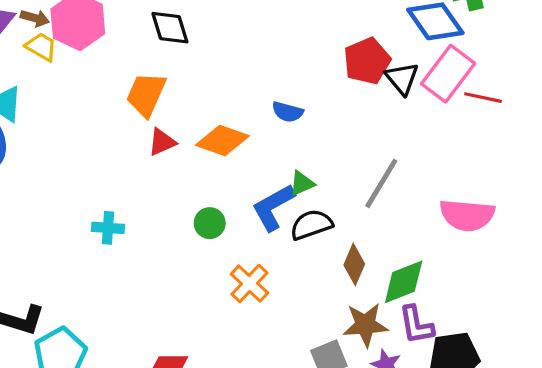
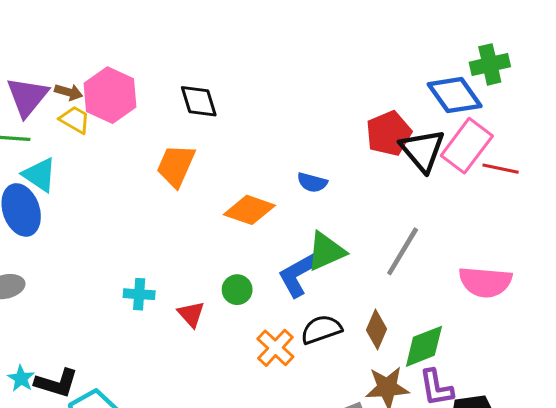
black triangle: (402, 78) -> (422, 150), size x1.4
red triangle: (162, 142) -> (191, 314), moved, turned -48
green triangle: (302, 183) -> (326, 251), size x1.6
black semicircle: (311, 225) -> (321, 329), moved

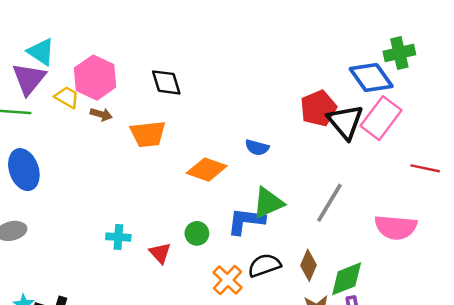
brown arrow: (69, 92) -> (101, 114), moved
orange trapezoid: (176, 166) -> (148, 134), turned -120
red line: (501, 169) -> (425, 168), moved
cyan triangle: (40, 175) -> (41, 52), moved
blue L-shape: (298, 274) -> (246, 221), turned 36

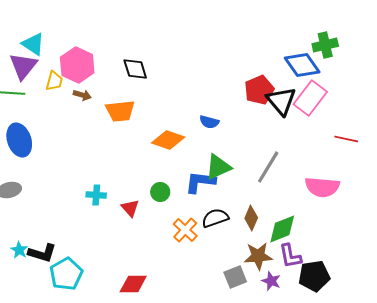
yellow trapezoid: (67, 97) -> (54, 81), turned 75

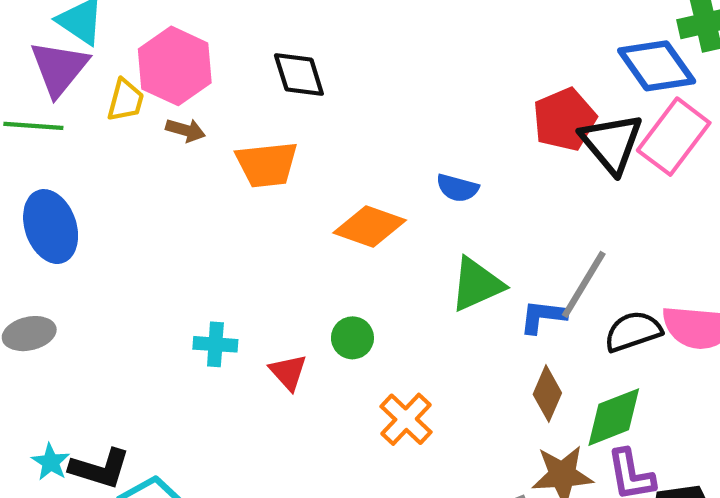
blue L-shape: (200, 182) -> (543, 316), moved, size x0.7
black semicircle: (215, 218) -> (633, 331), moved

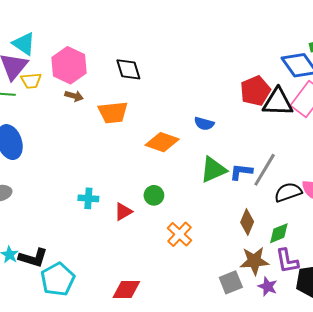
yellow trapezoid: (126, 100) -> (31, 81), moved, turned 70
black triangle: (612, 143) -> (278, 102), turned -48
blue L-shape: (543, 316) -> (241, 172), moved
red triangle: (288, 372) -> (123, 212), turned 42
green diamond: (614, 417) -> (279, 233), size x0.7

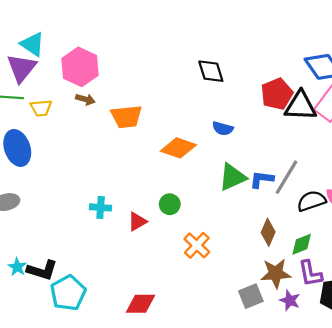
black diamond: (128, 69) -> (211, 71), moved
yellow trapezoid: (31, 81) -> (41, 108), moved

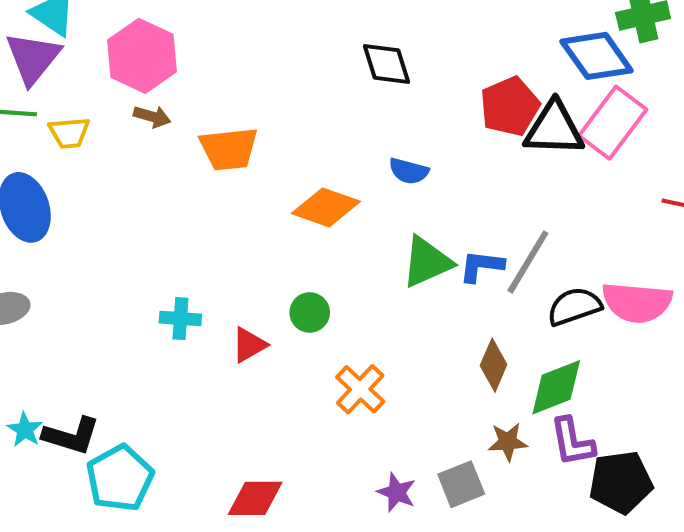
green diamond: (302, 244) -> (556, 387), size x1.4
brown star: (276, 273) -> (508, 442), size x0.7
purple star: (290, 300) -> (397, 492), moved

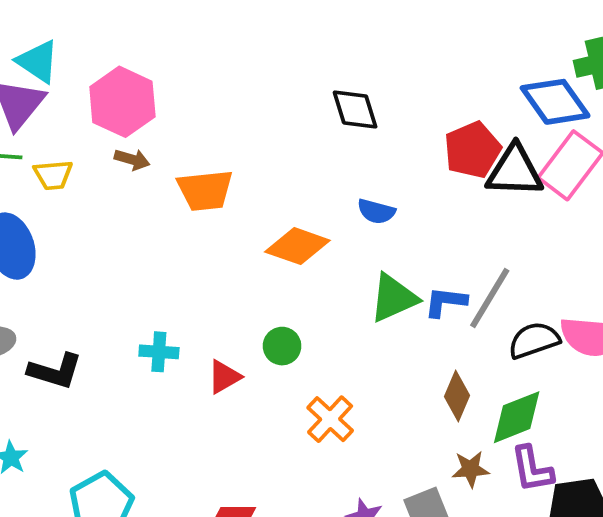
black L-shape: (71, 436) -> (55, 371), moved

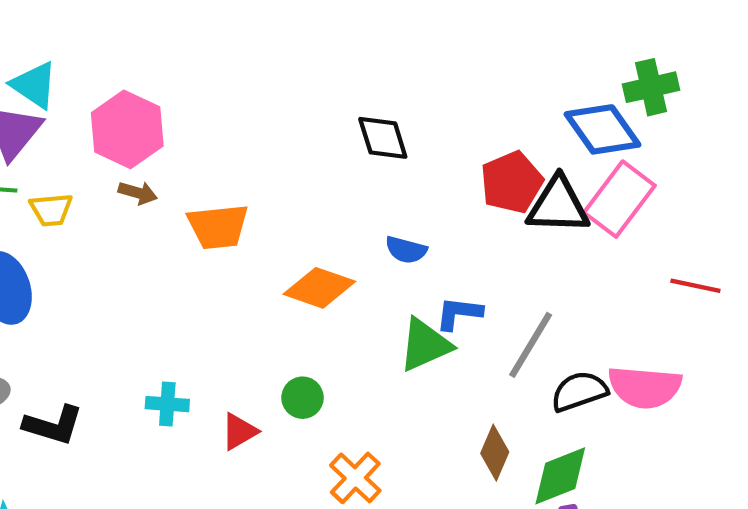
blue L-shape: (445, 302) -> (459, 313), moved

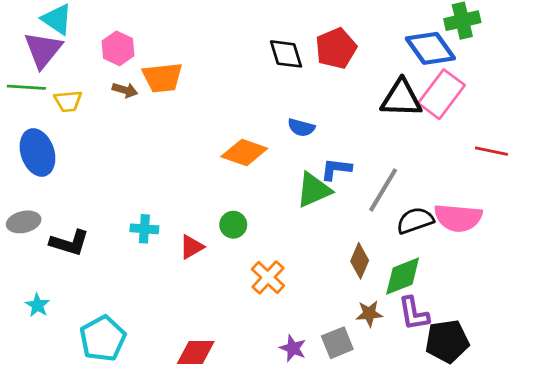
pink hexagon: (127, 129) -> (118, 48), size x0.7
red pentagon: (512, 182) -> (336, 48), moved
orange trapezoid: (218, 227) -> (162, 78), moved

